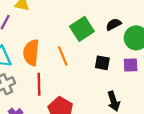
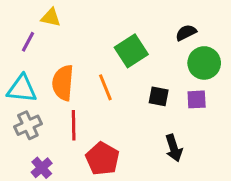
black semicircle: (114, 24) -> (186, 33), moved

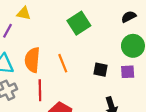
black semicircle: (186, 33) -> (129, 17), moved
green square: (131, 51) -> (79, 23), moved

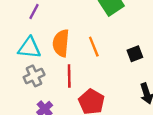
black square: (101, 70) -> (135, 54), turned -32

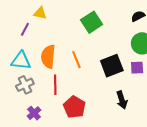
black square: (135, 54) -> (112, 66), size x1.6

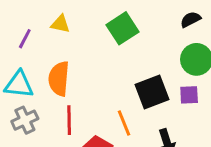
yellow triangle: (40, 13) -> (60, 24), moved
orange line: (76, 60) -> (124, 123), moved

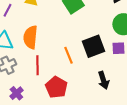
orange line: (124, 123) -> (68, 55), moved

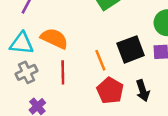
orange semicircle: (30, 37) -> (54, 38), turned 110
red pentagon: (56, 87) -> (110, 91), moved

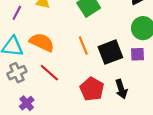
orange line: (100, 60) -> (83, 46), moved
red line: (63, 72) -> (49, 73), turned -48

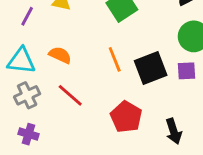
orange semicircle: (42, 42) -> (60, 55), size x0.7
black arrow: (121, 89) -> (174, 131), moved
purple cross: (27, 103) -> (28, 134), moved, turned -32

